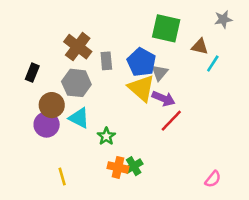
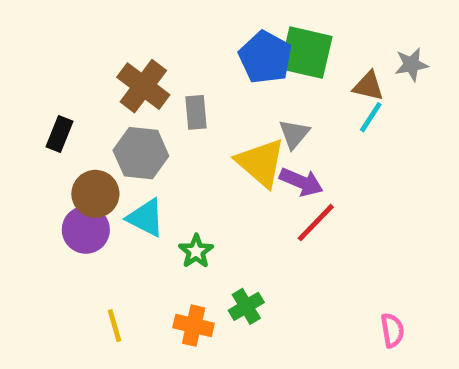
gray star: (223, 19) -> (411, 65), moved
blue pentagon: (141, 62) -> (265, 57), moved
cyan line: (213, 63) -> (371, 117), moved
orange cross: (118, 167) -> (194, 326), moved
pink semicircle: (213, 179) -> (392, 330), turned -48

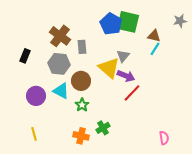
gray star: (411, 65) -> (180, 21), moved
brown circle: (95, 194) -> (81, 81), moved
yellow line: (115, 326) -> (34, 134), moved

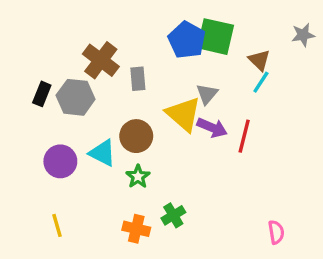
brown triangle: (154, 36) -> (259, 60), turned 32
gray hexagon: (59, 64) -> (76, 97), moved
red line: (132, 93) -> (244, 136), moved, turned -30

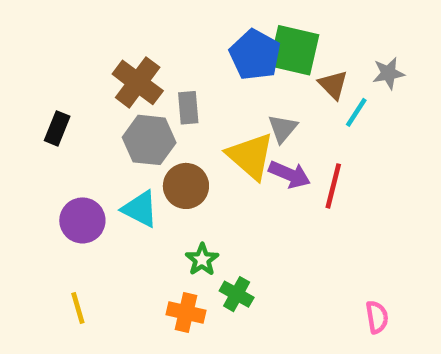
gray star: (303, 35) -> (388, 73), moved
brown triangle: (259, 60) -> (333, 85), moved
gray hexagon: (76, 97) -> (149, 140), moved
green star: (138, 177) -> (202, 260), moved
green cross: (173, 215) -> (237, 294), turned -30

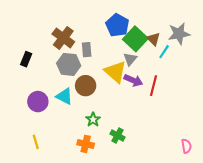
green square: (294, 50) -> (135, 39), moved, turned 30
gray star: (388, 73) -> (179, 34), size x1.5
green cross: (237, 294) -> (117, 135), moved
pink semicircle: (377, 317) -> (186, 146), moved

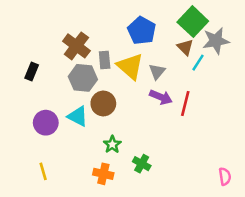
green square: (135, 39) -> (193, 22), moved
yellow triangle: (115, 72) -> (130, 66), moved

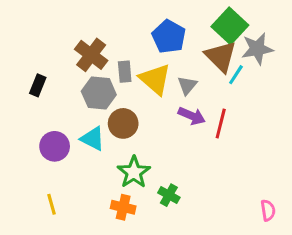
brown triangle: (185, 47) -> (221, 56), size x1.6
green star: (112, 144) -> (134, 172), size x1.5

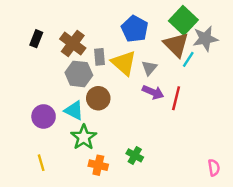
black rectangle: (38, 85) -> (36, 39), moved
green star: (134, 172) -> (84, 137), moved

